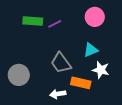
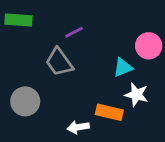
pink circle: (95, 17) -> (149, 46), moved
green rectangle: (33, 21) -> (18, 20), moved
gray trapezoid: (61, 63) -> (59, 62), moved

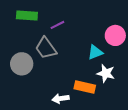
green rectangle: (18, 20) -> (27, 15), moved
gray circle: (25, 101) -> (22, 64), moved

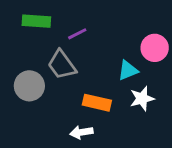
white star: (106, 73) -> (142, 99), turned -30
orange rectangle: (85, 87) -> (97, 103), moved

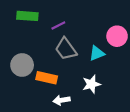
gray trapezoid: (62, 65) -> (66, 49), moved
white star: (142, 99) -> (91, 84), moved
orange rectangle: (97, 103) -> (47, 78), moved

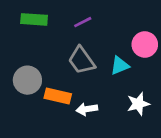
purple line: (58, 25) -> (83, 22), moved
white star: (91, 84) -> (138, 104), moved
white arrow: (62, 100) -> (87, 109), moved

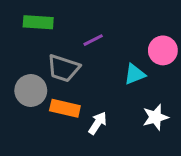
purple line: (83, 22) -> (93, 40), moved
gray trapezoid: (82, 60) -> (63, 68), moved, turned -36
white arrow: (87, 109) -> (98, 123), turned 132

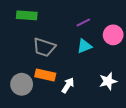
purple line: (93, 40) -> (83, 23), moved
cyan triangle: (135, 74) -> (84, 46), moved
gray circle: (31, 90) -> (22, 84), moved

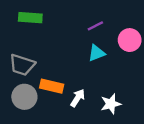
gray trapezoid: (44, 47) -> (22, 65), moved
white star: (108, 81) -> (111, 104), moved

